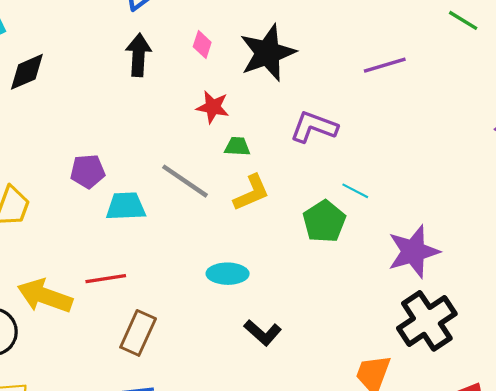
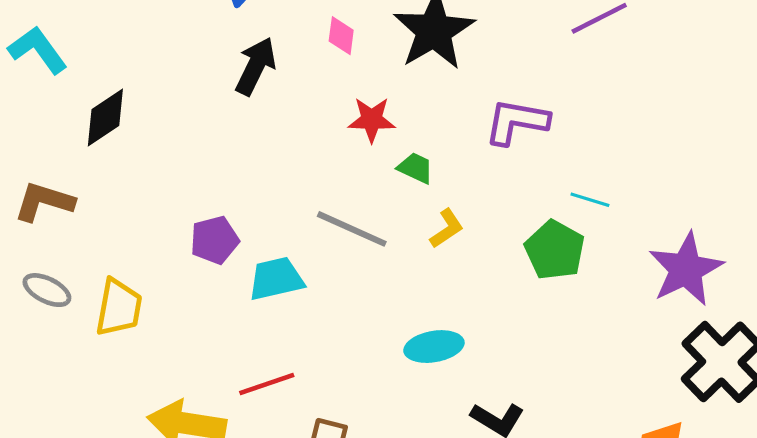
black arrow: (138, 55) -> (256, 66), turned 33
green trapezoid: (237, 146) -> (416, 168), turned 32
yellow L-shape: (251, 193) -> (447, 229), size x0.7

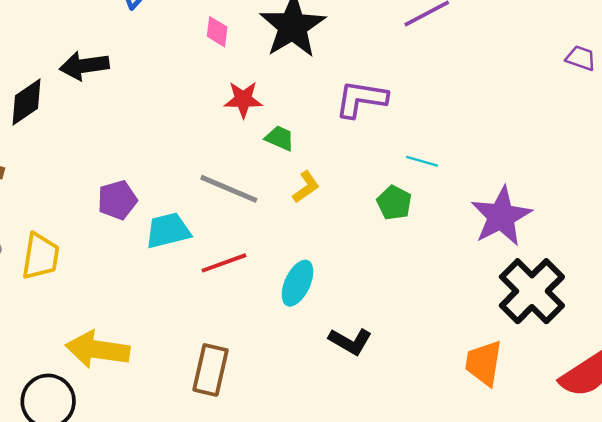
black arrow: (256, 66) -> (84, 66), moved, turned -123
green pentagon: (555, 250) -> (394, 203), size x0.7
cyan ellipse: (434, 347) -> (297, 283), turned -54
red line: (267, 384) -> (224, 263), moved

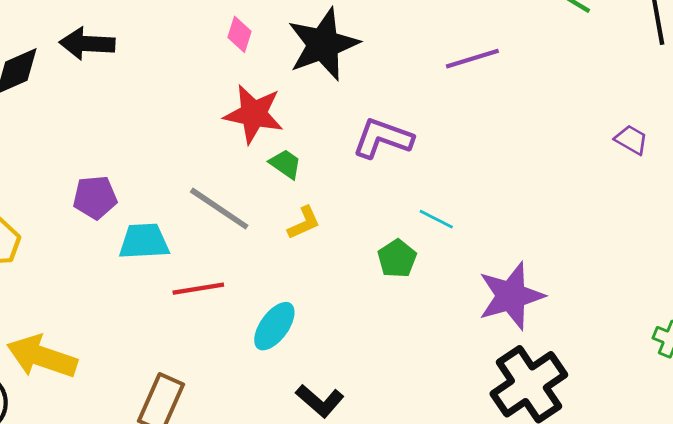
red star: (243, 100) -> (254, 114), size x1.4

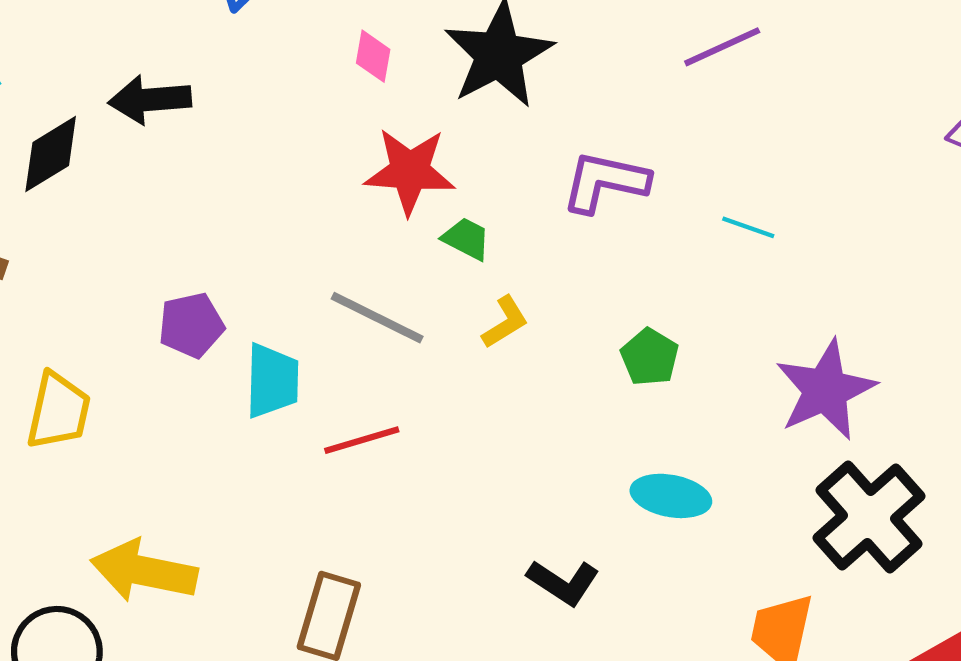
cyan line: (436, 219) -> (748, 227), moved
cyan trapezoid: (144, 241) -> (272, 381), turned 102
cyan ellipse: (274, 326) -> (671, 496), moved, turned 72

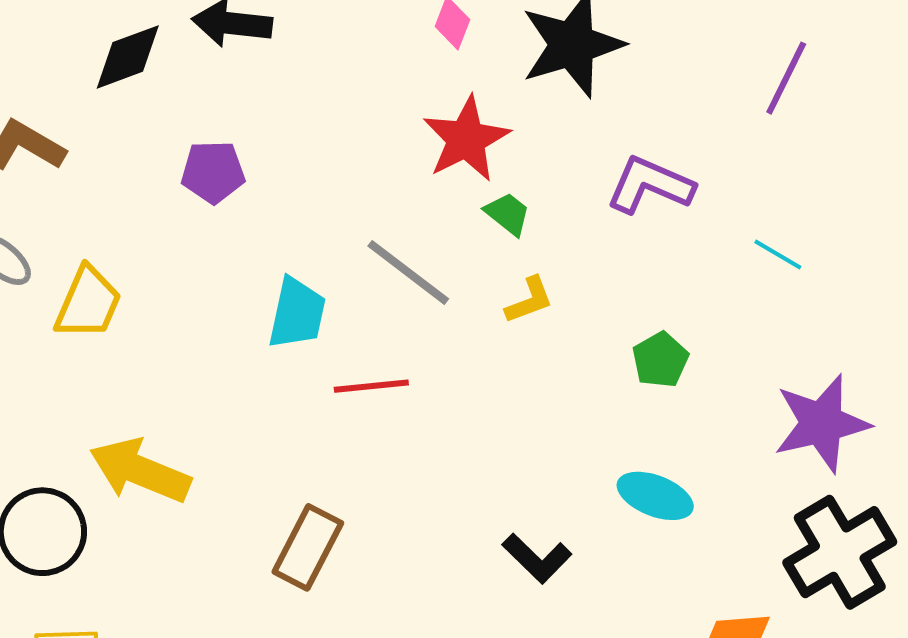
purple line: (722, 47) -> (786, 78), turned -50
red star: (410, 171) -> (466, 139), turned 30
purple pentagon: (191, 325) -> (213, 172), moved

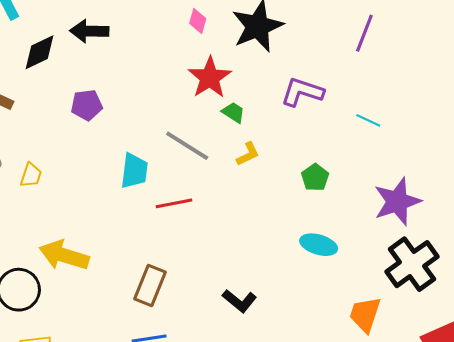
yellow trapezoid: (88, 303) -> (31, 175), size x0.7
black L-shape: (537, 558) -> (240, 301), moved

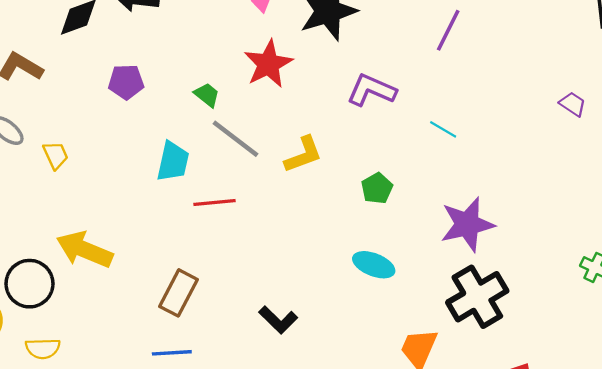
green trapezoid: (233, 112) -> (207, 95), moved
yellow L-shape: (248, 154) -> (303, 155), size x1.4
yellow trapezoid: (31, 175) -> (56, 155), turned -48

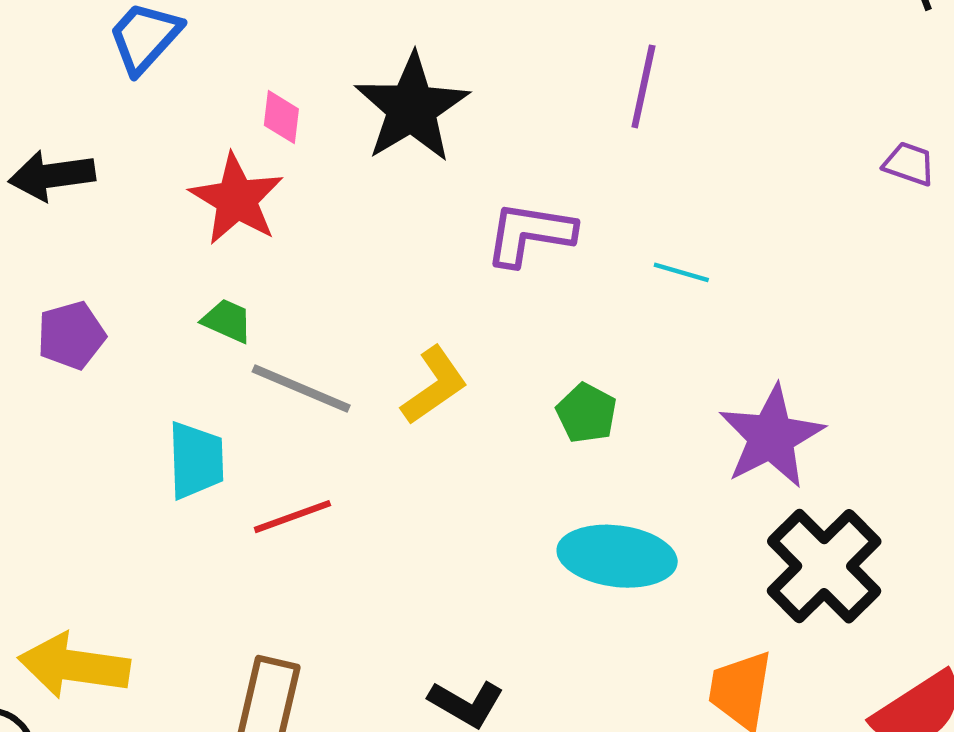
red star: (268, 64) -> (237, 199), moved
cyan ellipse: (374, 265) -> (617, 556), size x1.4

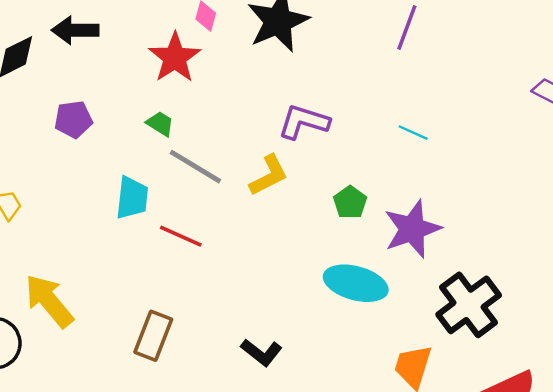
purple L-shape: (530, 234) -> (304, 122), moved
purple star: (771, 437) -> (412, 229), moved
red line: (292, 517) -> (181, 236), turned 36
yellow arrow: (74, 666) -> (49, 301), turned 34

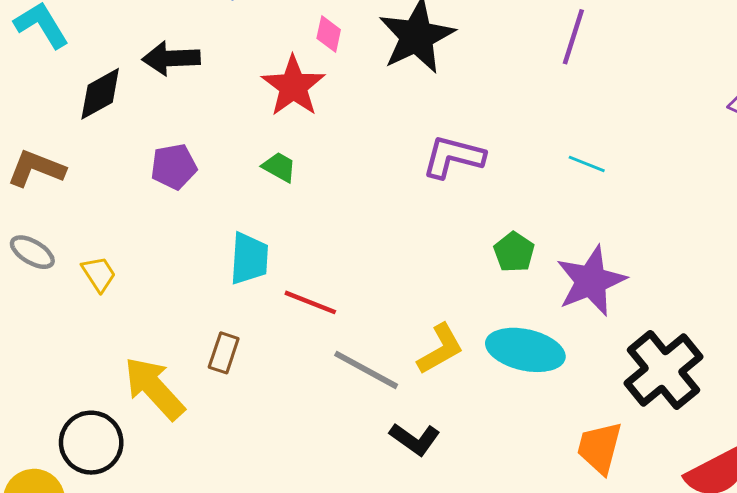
gray line: (195, 167) -> (366, 370), moved
yellow L-shape: (269, 175) -> (440, 349), moved
brown rectangle: (153, 336) -> (224, 353), moved, size x0.7

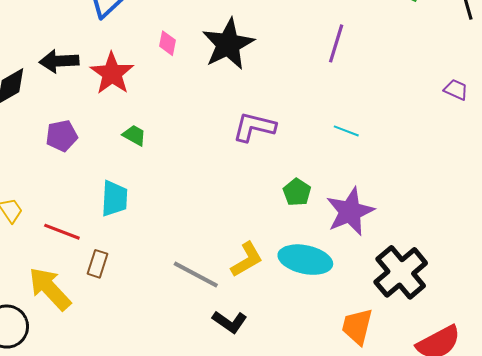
red star: (293, 86) -> (112, 73), moved
red line: (310, 302) -> (62, 232), moved

